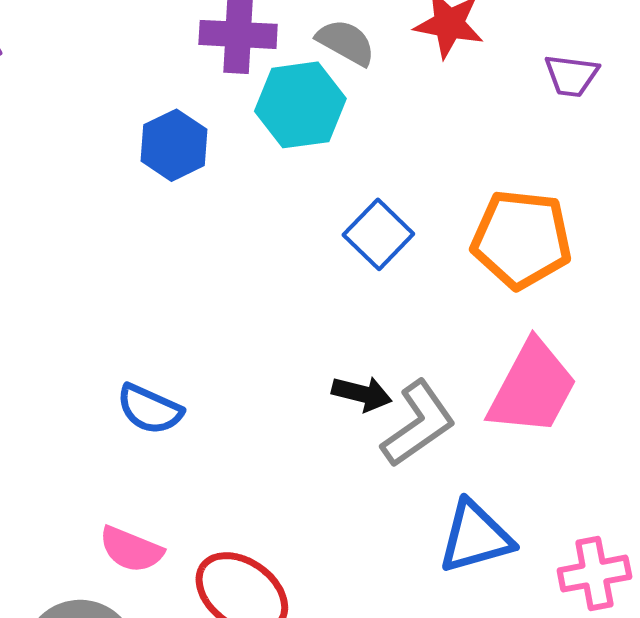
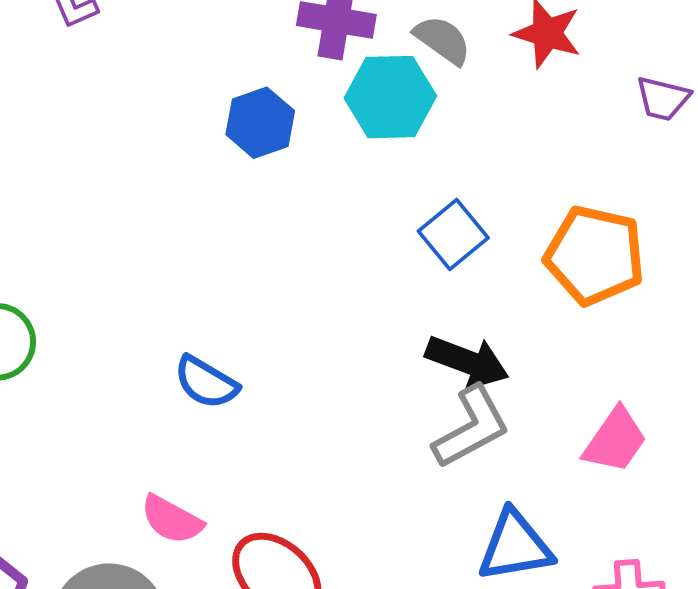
pink trapezoid: (532, 388) -> (615, 440), moved, size x0.7
black arrow: (362, 394) -> (467, 362), moved, size x1.4

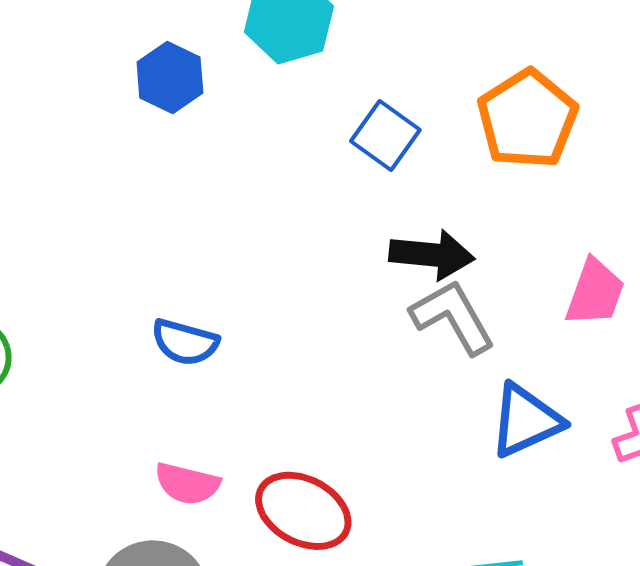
orange pentagon: (595, 255) -> (527, 119), turned -30
gray L-shape: (471, 427) -> (453, 317), turned -76

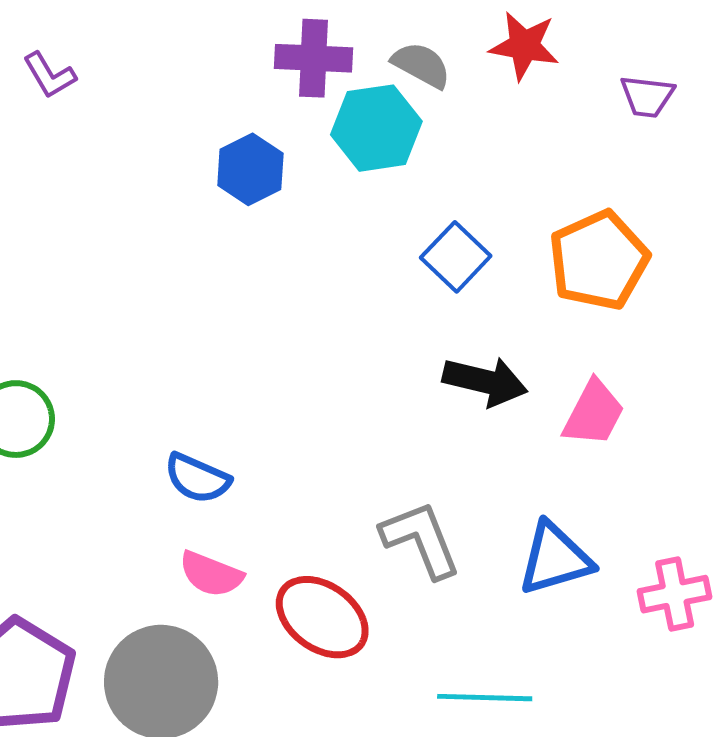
pink trapezoid: (595, 292) -> (594, 413), moved
gray L-shape: (453, 317) -> (421, 540), moved
blue semicircle: (185, 342) -> (197, 478), moved

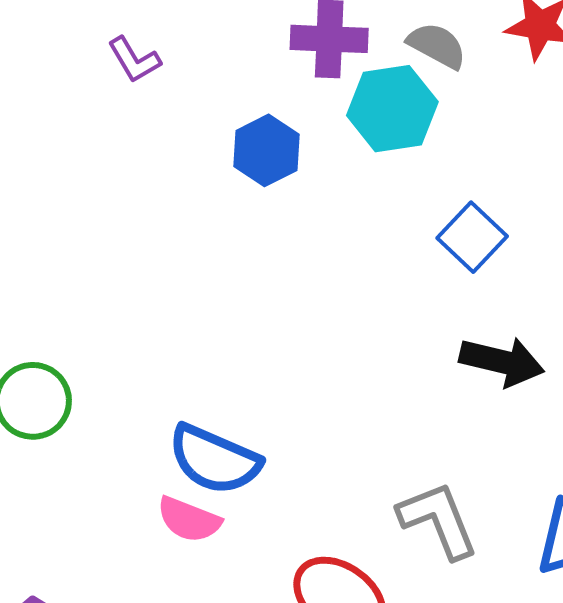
purple L-shape: (49, 75) -> (134, 60), moved
blue semicircle: (197, 478) -> (214, 460), size x1.4
pink semicircle: (211, 574) -> (189, 520), moved

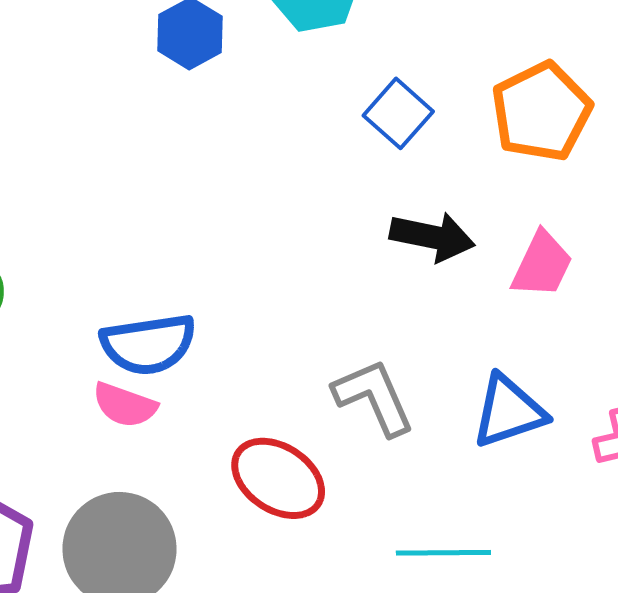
blue semicircle: (214, 460) -> (148, 344), turned -30

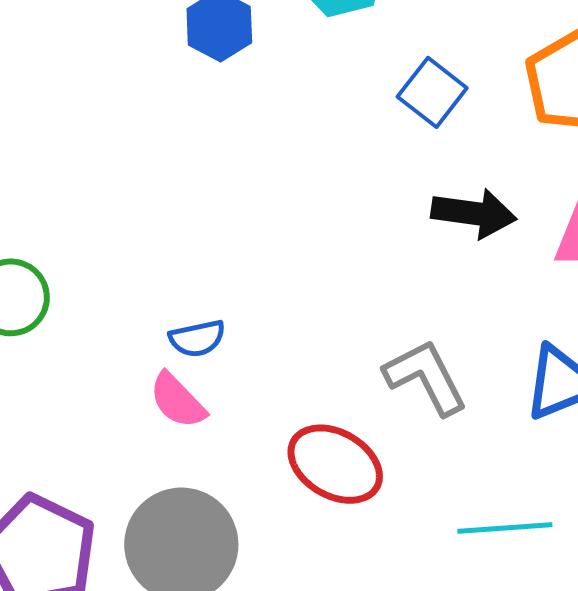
blue semicircle: (148, 344) -> (197, 338), size x0.6
pink semicircle: (125, 405) -> (178, 401), turned 30

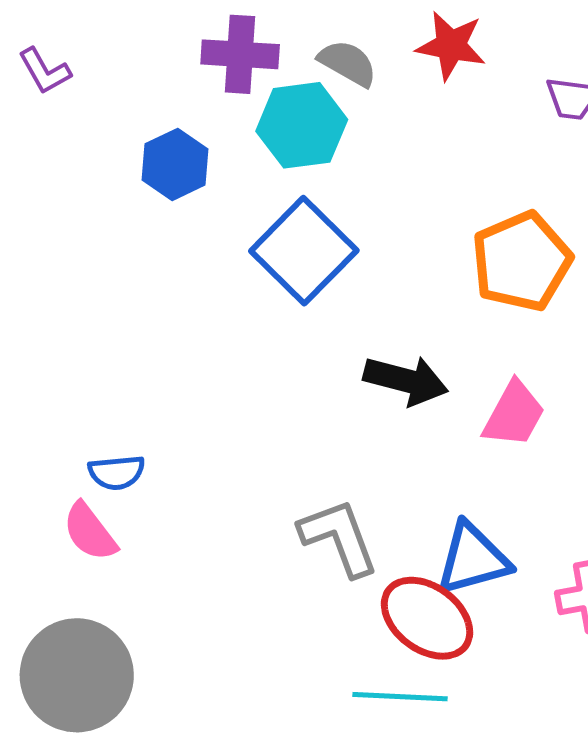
blue square: (432, 92) -> (304, 251), moved, size x1.5
red ellipse: (335, 464) -> (427, 618), moved

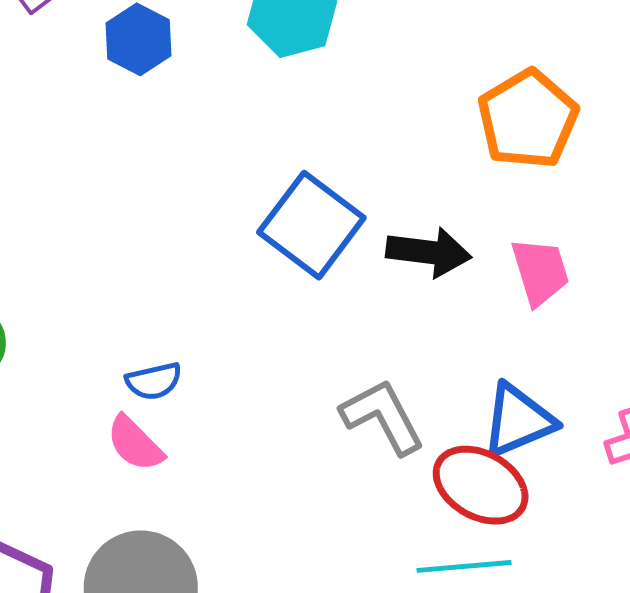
blue hexagon: (175, 164) -> (138, 39), moved
blue square: (304, 251) -> (311, 225), moved
pink trapezoid: (514, 414) -> (540, 272), turned -38

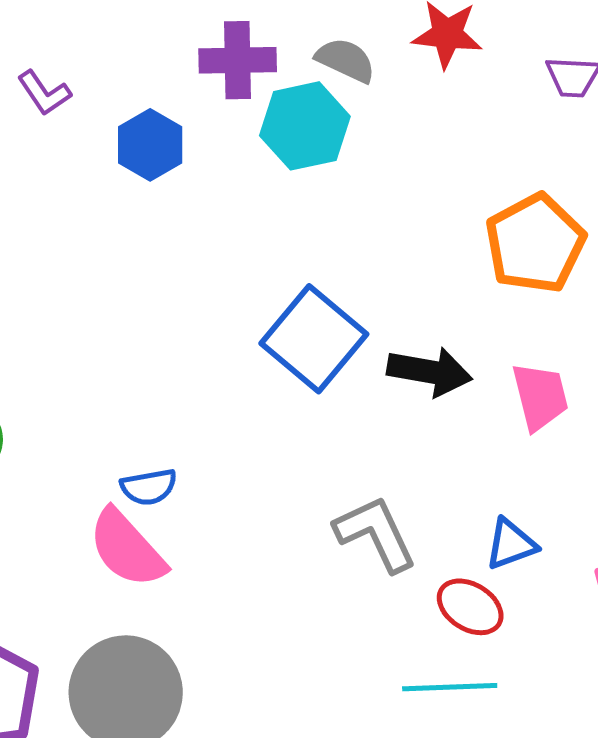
blue triangle: (518, 420) -> (511, 544), size x0.7
pink semicircle: (135, 444) -> (127, 548), size x1.4
red ellipse: (481, 485) -> (470, 607), size x0.7

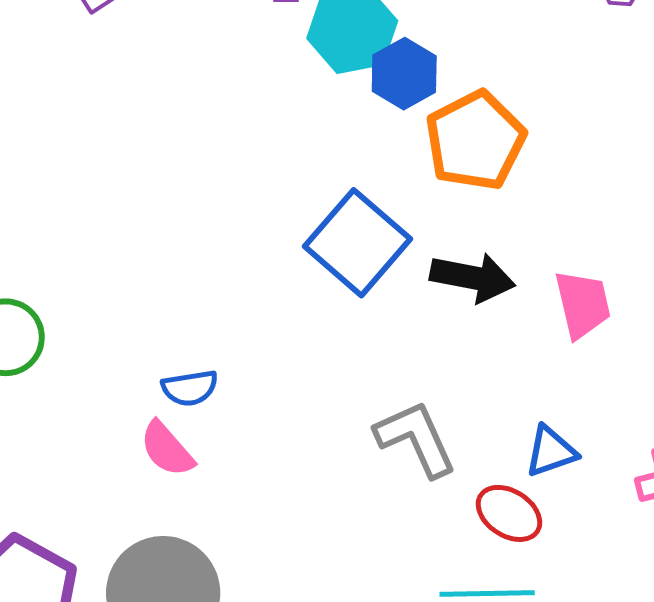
blue hexagon: (150, 145) -> (404, 74), moved
orange pentagon: (535, 244) -> (475, 140), moved
pink semicircle: (127, 548) -> (167, 449), size x0.7

